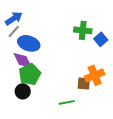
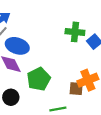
green pentagon: (30, 74) -> (39, 79), moved

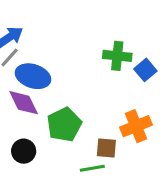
brown square: (76, 89) -> (106, 148), moved

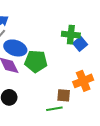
blue square: (145, 70) -> (80, 44), moved
green pentagon: (64, 125) -> (36, 61), moved, turned 30

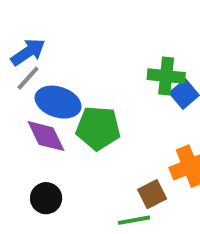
brown square: (64, 95) -> (152, 194), turned -32

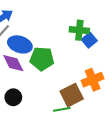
brown square: (152, 194) -> (72, 95), size x1.5

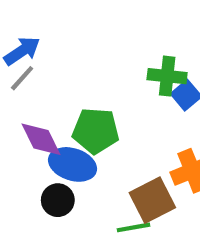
blue ellipse: (20, 44) -> (73, 164), moved
black circle: (13, 97) -> (58, 200), moved

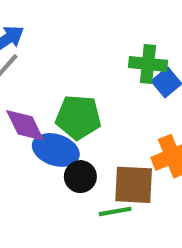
black circle: (58, 200) -> (80, 177), moved
brown square: (152, 200) -> (134, 185), turned 30

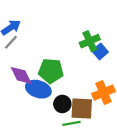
green cross: (148, 64) -> (90, 41), turned -30
black circle: (80, 177) -> (62, 104), moved

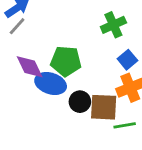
blue square: (100, 51) -> (127, 60), moved
green line: (71, 123) -> (125, 125), moved

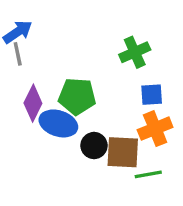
gray line: (17, 26) -> (18, 54), turned -54
blue square: (127, 60) -> (152, 95), turned 36
purple diamond: (30, 67) -> (33, 103), turned 52

